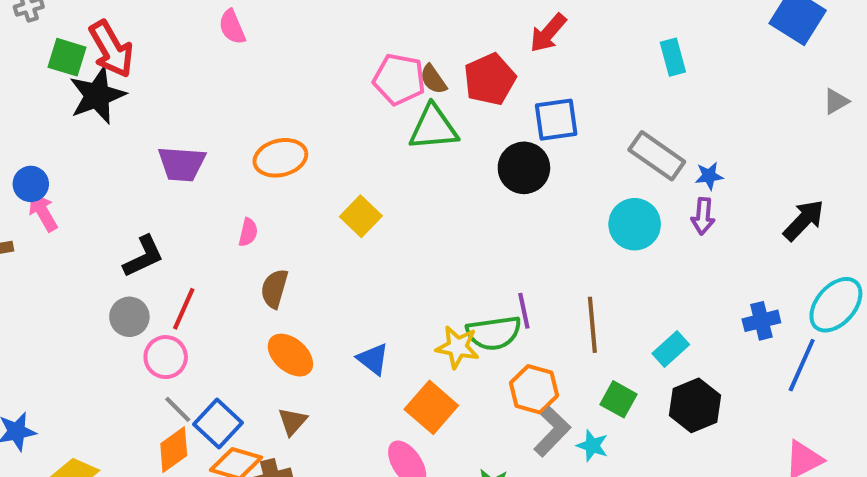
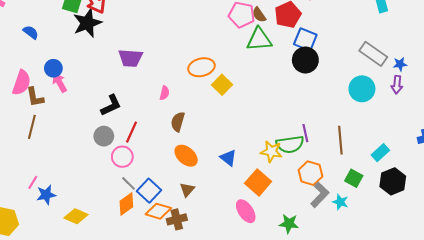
blue square: (556, 120) -> (305, 39), moved, turned 30
orange ellipse: (280, 158) -> (201, 67), moved

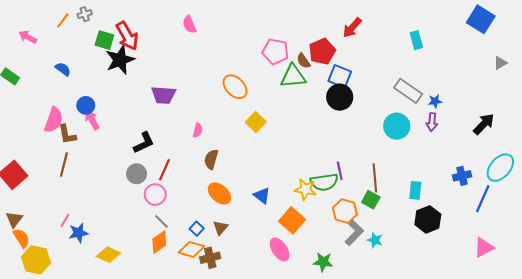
brown semicircle: (259, 15) -> (303, 61), moved
orange ellipse: (201, 67) -> (235, 87), moved, turned 60
cyan rectangle: (380, 153) -> (415, 190), turned -42
green square: (354, 178) -> (371, 200), moved
blue square: (149, 191) -> (197, 229), moved, size x0.6

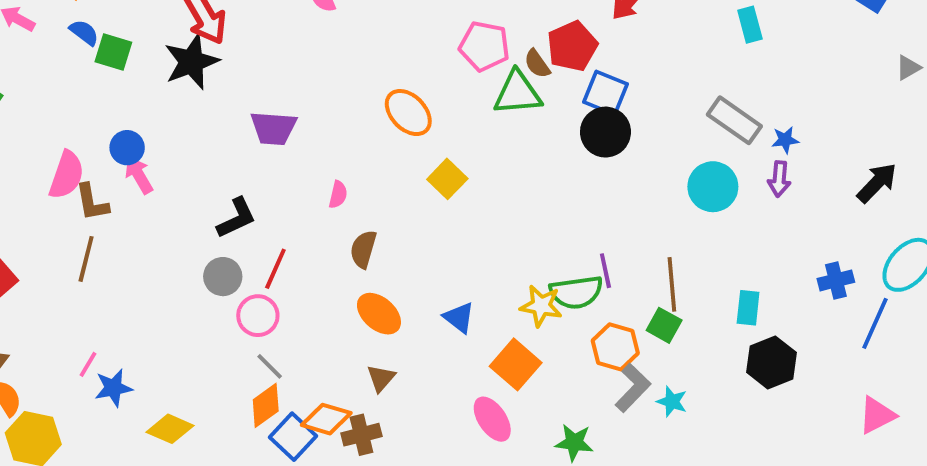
green square: (104, 40) -> (113, 52), moved
blue semicircle: (63, 69) -> (84, 32), moved
blue square: (197, 229) -> (293, 437), moved, size x1.6

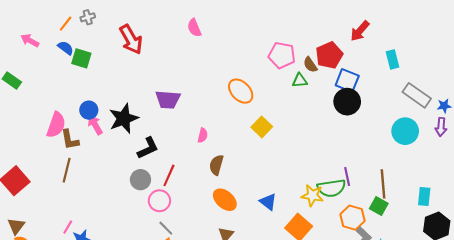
cyan rectangle: (750, 25) -> (393, 59), moved
black star: (192, 62) -> (124, 119), moved
green triangle: (518, 93) -> (300, 81), size x0.6

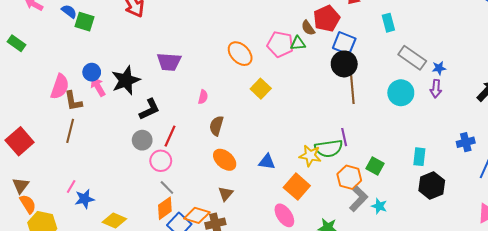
pink pentagon: (282, 55) -> (280, 44), moved
brown line: (383, 184) -> (352, 90), moved
blue triangle: (268, 202) -> (267, 162), turned -30

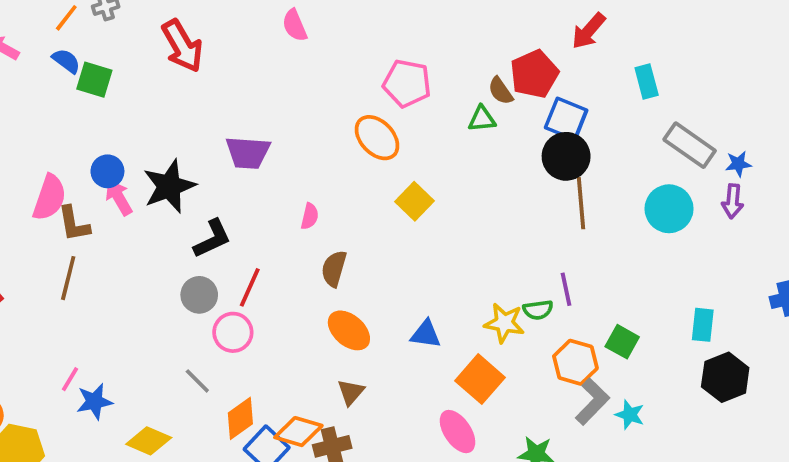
pink pentagon: (280, 44) -> (407, 83), moved
green semicircle: (329, 148) -> (538, 310), size x0.6
gray line: (167, 188) -> (197, 381), moved

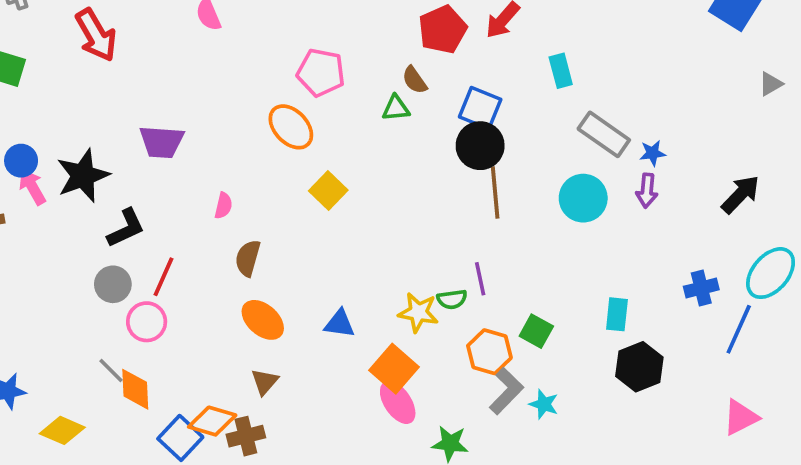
red pentagon: (534, 74) -> (443, 29), moved
orange diamond: (240, 418) -> (135, 389), moved, turned -57
pink ellipse: (458, 432) -> (398, 402), moved

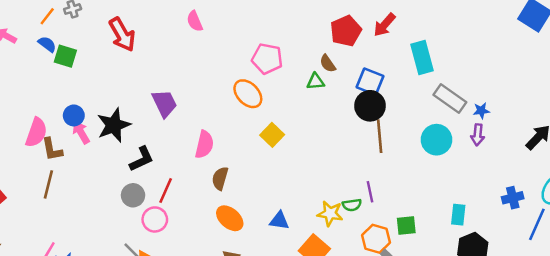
cyan rectangle: (561, 71) -> (422, 57), size x1.5
purple trapezoid: (162, 142) -> (164, 103), turned -120
pink semicircle: (223, 206) -> (204, 145), size x1.6
green square: (536, 331) -> (406, 226), turned -35

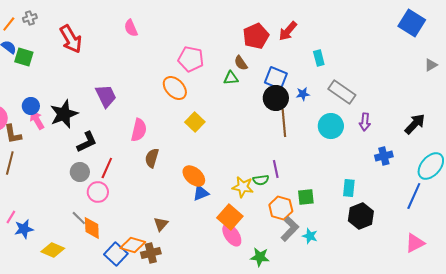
cyan rectangle: (422, 57) -> (319, 58), size x0.6
blue star: (481, 111) -> (303, 94), moved
blue cross: (513, 198) -> (384, 156), moved
orange ellipse: (230, 218) -> (194, 176), moved
blue triangle: (279, 221) -> (201, 193), turned -30

